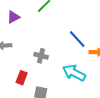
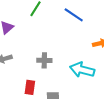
blue line: (77, 39) -> (74, 15), moved

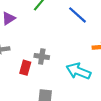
red rectangle: (30, 87) -> (25, 68), moved

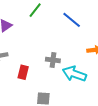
gray cross: (42, 57) -> (53, 60), moved

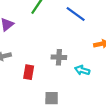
cyan arrow: (74, 74) -> (82, 70), size x0.6

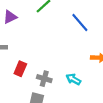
gray cross: (59, 57) -> (44, 79), moved

